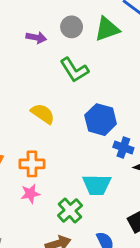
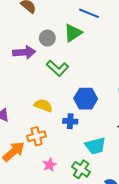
purple arrow: (36, 38) -> (24, 52), size x1.5
blue cross: (123, 148) -> (70, 121), moved
orange cross: (32, 164) -> (37, 136), moved

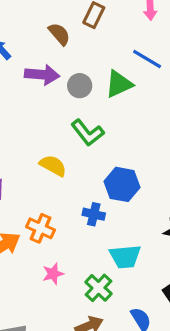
purple arrow: (24, 52) -> (42, 75), moved
yellow semicircle: (43, 105) -> (53, 166), moved
orange cross: (37, 136) -> (40, 228), turned 30

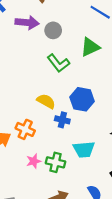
green triangle: (119, 84) -> (90, 47), moved
yellow semicircle: (53, 166) -> (46, 101), moved
green cross: (98, 288) -> (55, 162), moved, turned -30

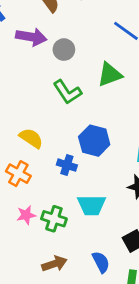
yellow semicircle: (46, 101) -> (31, 138), moved

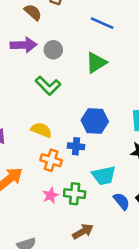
green L-shape: (67, 92) -> (48, 86), moved
orange cross: (18, 174) -> (51, 160), moved
blue semicircle: (101, 262) -> (122, 201), moved

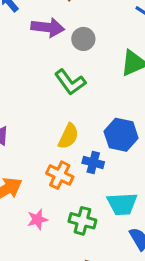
yellow semicircle: (41, 130) -> (68, 136), moved, turned 85
pink star: (51, 195) -> (37, 219), moved

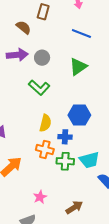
pink star: (37, 219) -> (40, 197), moved
green cross: (82, 221) -> (65, 161), moved

